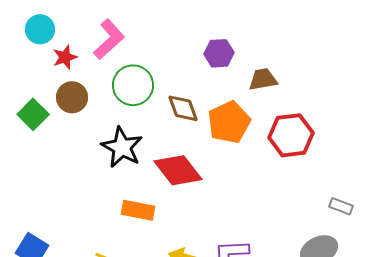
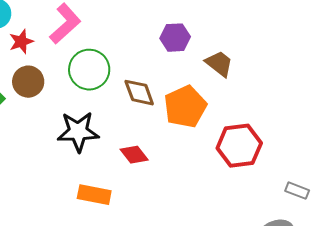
brown trapezoid: (263, 79) -> (219, 64), turned 48
red hexagon: (291, 135) -> (239, 146), moved
black star: (122, 147) -> (78, 132), turned -30
red diamond: (178, 170) -> (134, 155), size x0.6

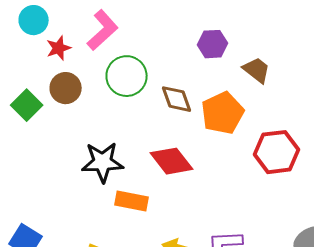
black star: (78, 132) -> (103, 162), moved
red diamond: (134, 155) -> (172, 161), size x1.5

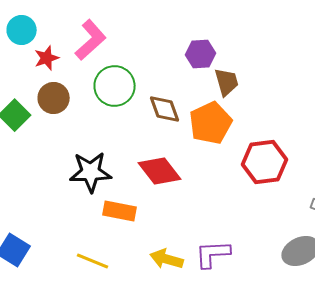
brown trapezoid: (257, 70) -> (227, 82), moved, turned 36

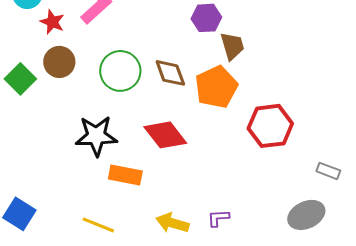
red star: (47, 58) -> (52, 22), turned -30
green circle: (115, 86) -> (120, 71), moved
purple L-shape: (213, 254) -> (218, 218), size x0.6

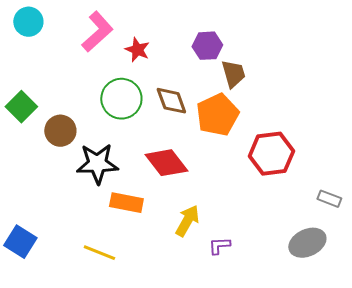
red star: (52, 22) -> (137, 50), moved
brown circle: (59, 62) -> (60, 131), moved
yellow arrow: (172, 223) -> (187, 221), moved, turned 104

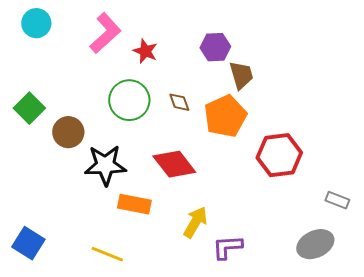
brown diamond: (171, 101) -> (179, 102), size x0.7
purple L-shape: (219, 246) -> (227, 247), size x1.4

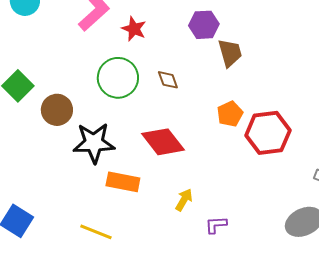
orange pentagon: (225, 116) -> (230, 114), moved, size x0.6
yellow arrow: (195, 222) -> (184, 200), size x0.7
purple L-shape: (227, 247) -> (216, 225), size x0.7

